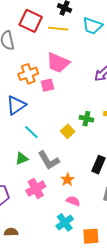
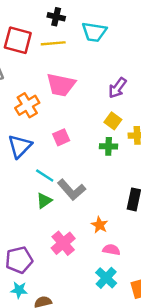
pink square: (48, 85) -> (61, 137), moved
yellow square: (68, 131) -> (113, 121), moved
green triangle: (22, 159) -> (44, 201), moved
gray L-shape: (49, 160) -> (71, 190), moved

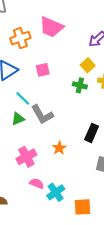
pink semicircle: (111, 250) -> (37, 184), moved

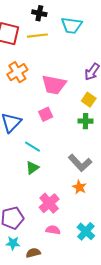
pink trapezoid: (51, 27) -> (54, 85), moved
orange cross: (20, 38) -> (17, 72), moved
gray L-shape: (42, 114) -> (80, 163), moved
pink semicircle: (37, 184) -> (53, 230), moved

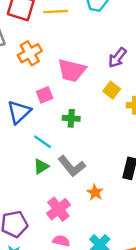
pink square: (46, 114) -> (45, 95), moved
green cross: (86, 121) -> (71, 118), moved
gray L-shape: (80, 163) -> (72, 166), moved

